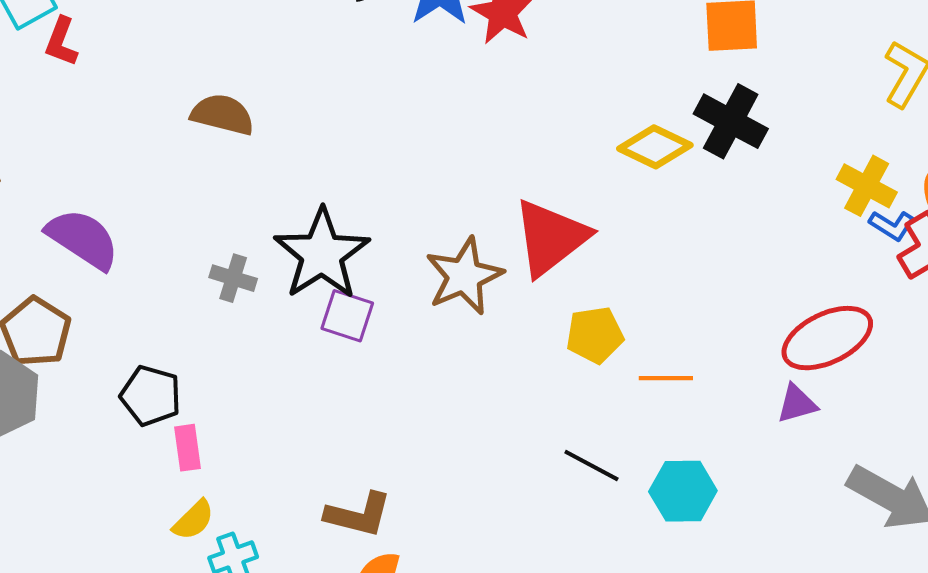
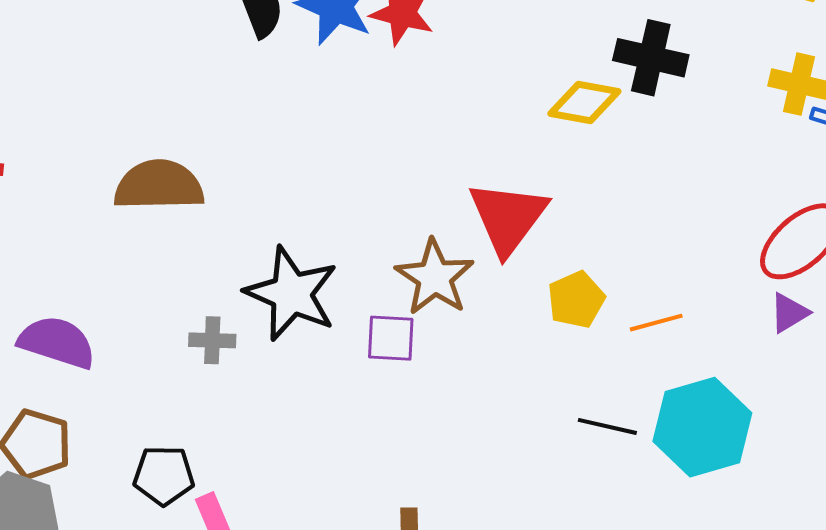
brown semicircle: (223, 114) -> (159, 185), size x1.4
purple square: (347, 316) -> (391, 338), moved
cyan hexagon: (683, 491) -> (702, 427), size x1.5

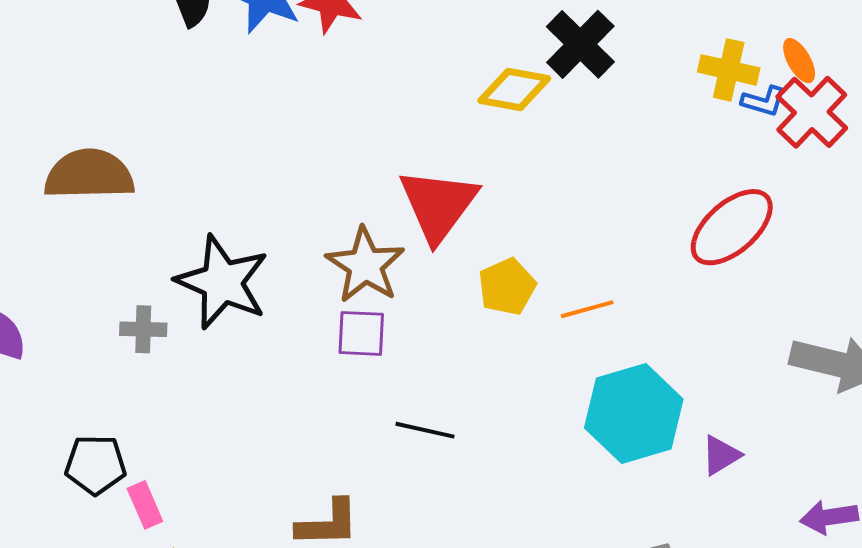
black cross: (651, 58) -> (580, 44), turned 32
purple triangle: (789, 313) -> (721, 455), moved
purple square: (391, 338) -> (361, 333), moved
black line: (607, 426) -> (425, 430), moved

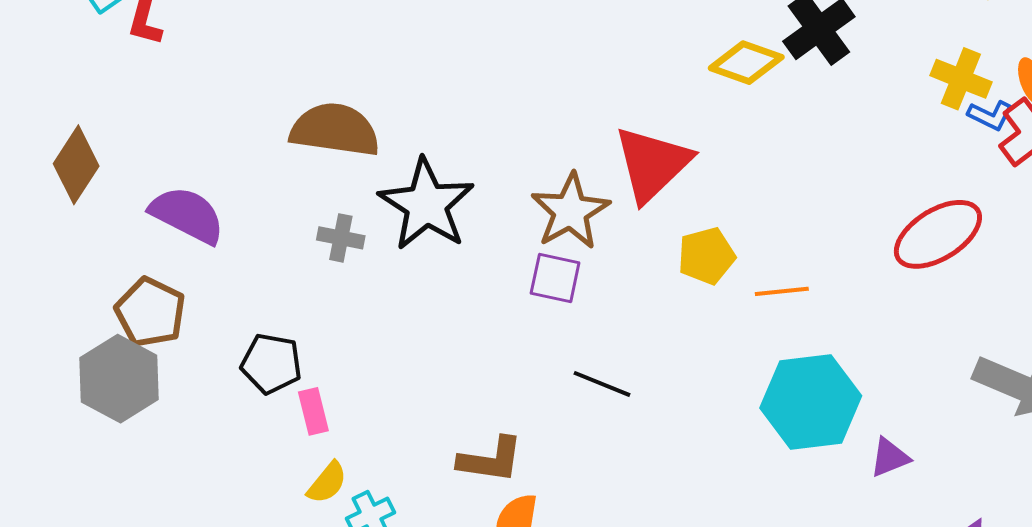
brown semicircle: (89, 175) -> (335, 130), moved

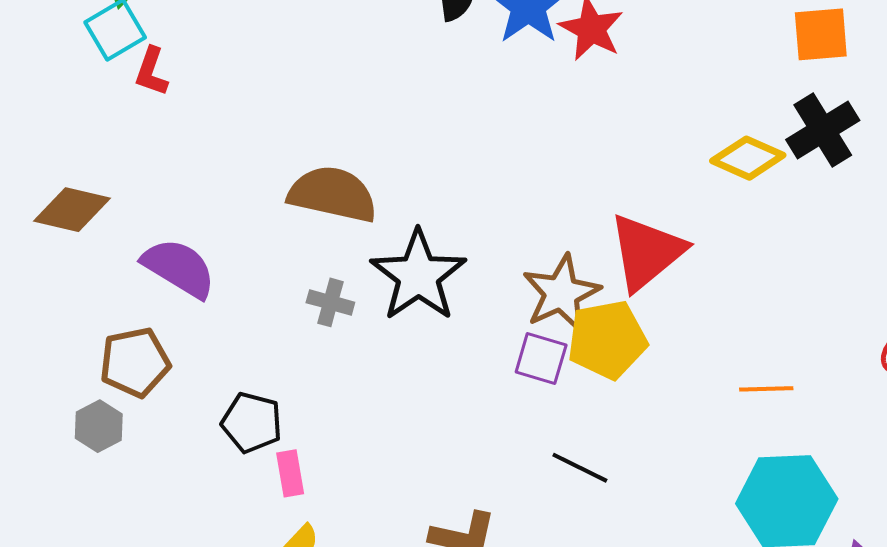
brown diamond: (76, 165) -> (72, 210), turned 66
yellow pentagon: (707, 256) -> (607, 340), moved, size x1.4
brown pentagon: (150, 312) -> (135, 362), turned 30
gray hexagon: (119, 379) -> (99, 426), size x0.6

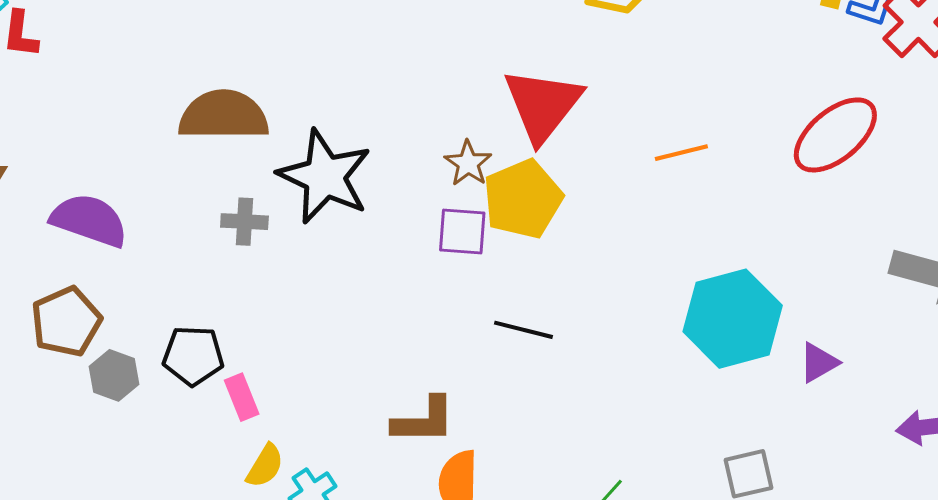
brown star: (561, 293) -> (468, 163), size x0.6
orange line: (766, 389) -> (681, 153), moved
gray hexagon: (99, 426) -> (114, 375), moved

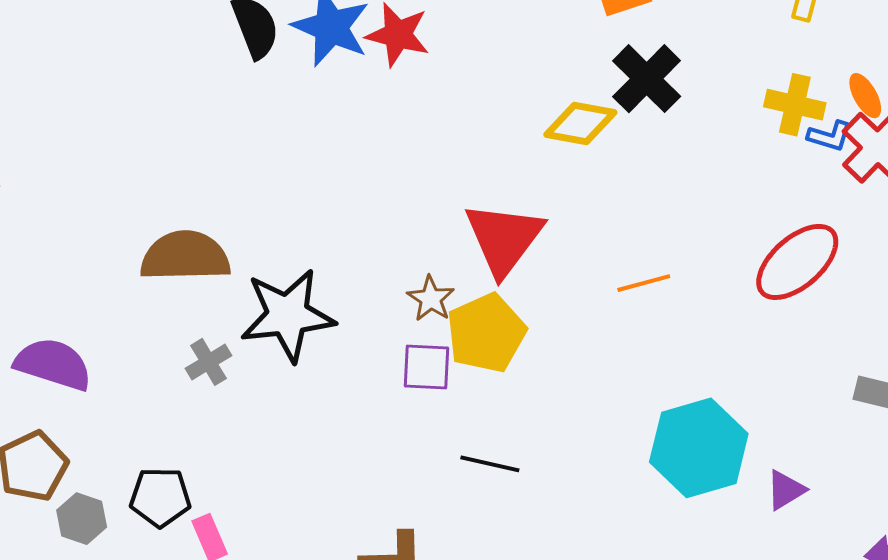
black star: (325, 177) -> (288, 315), turned -30
gray cross: (244, 222) -> (209, 362), turned -33

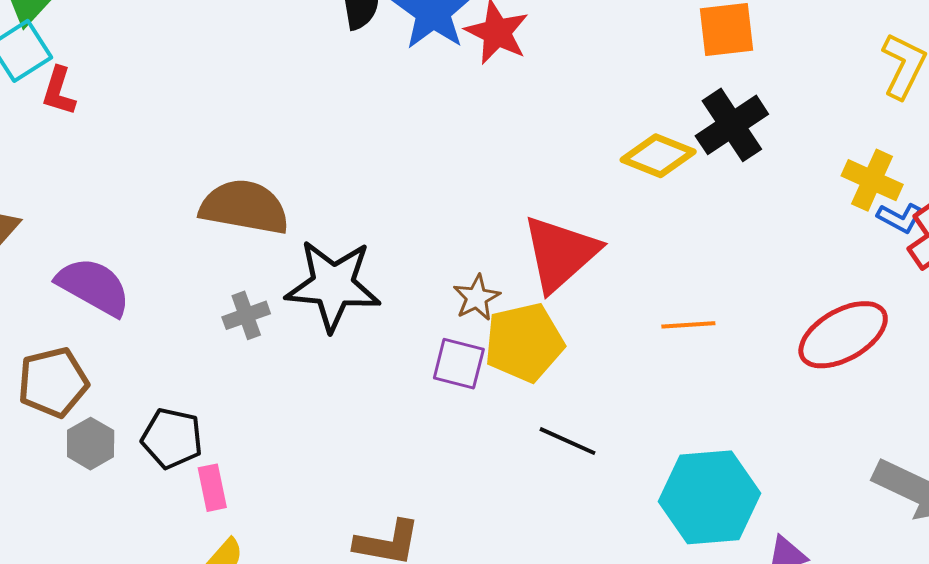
black line: (490, 464) -> (567, 441), moved

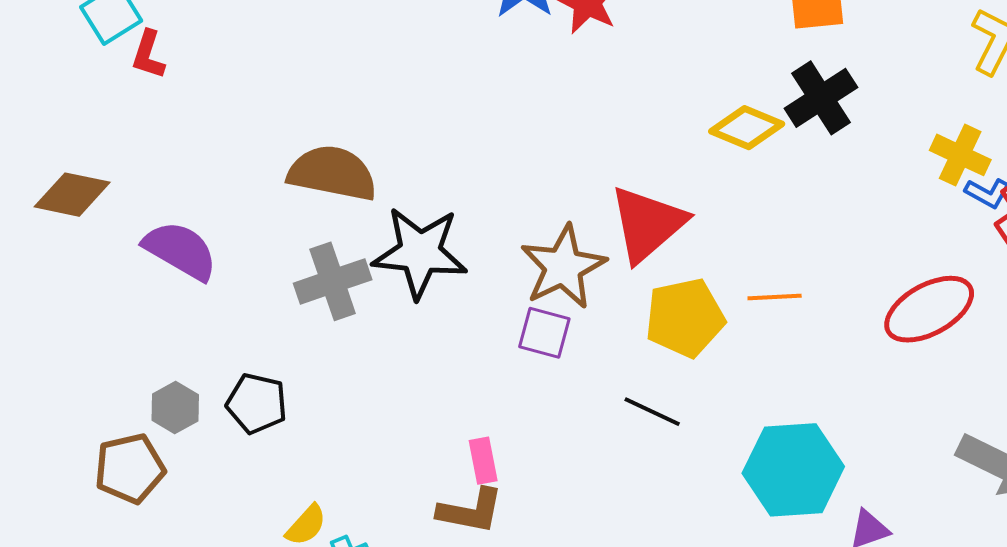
brown star: (477, 298) -> (563, 267), size x1.8
gray cross: (246, 315) -> (333, 281), size x1.6
yellow pentagon: (524, 342) -> (685, 318), moved
brown pentagon: (53, 382) -> (130, 468), moved
pink rectangle: (212, 488) -> (483, 461), moved

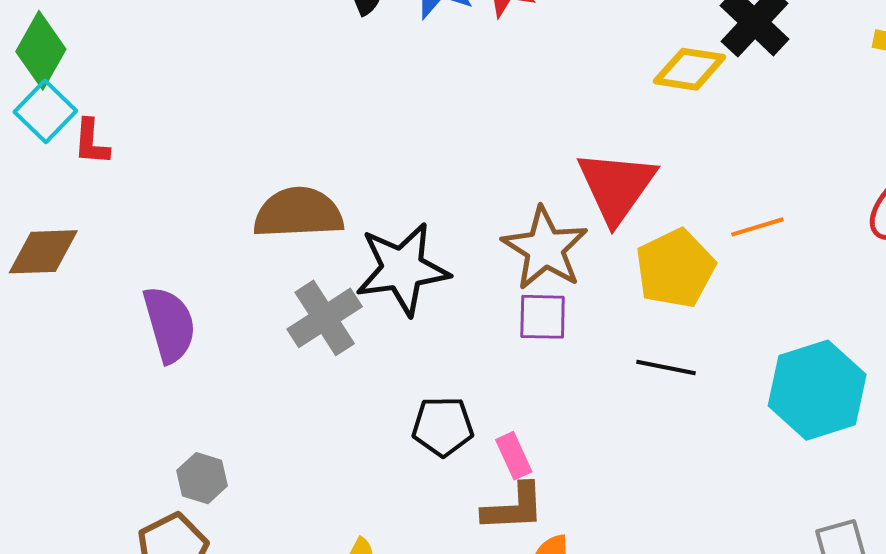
brown diamond: (72, 195) -> (43, 252), moved
purple semicircle: (180, 250) -> (169, 324), turned 58
black pentagon: (257, 403) -> (443, 426), moved

